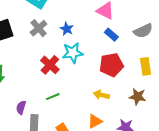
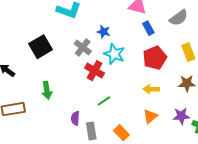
gray cross: (39, 28) -> (83, 47), moved
blue rectangle: (111, 35) -> (148, 28), turned 32
cyan star: (73, 53) -> (114, 54), turned -30

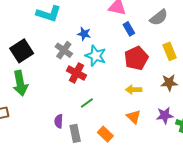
green arrow: (47, 90) -> (20, 83), moved, size x1.4
orange triangle: (150, 116) -> (134, 117), turned -35

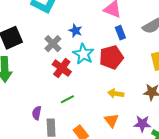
red pentagon: (136, 58) -> (111, 57), moved

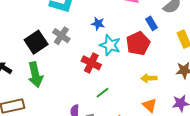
blue rectangle: (120, 33) -> (152, 23), moved
gray cross: (53, 44) -> (61, 36), moved

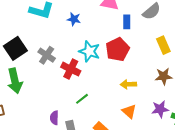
blue rectangle: (152, 23) -> (127, 22), moved, turned 32
blue star: (98, 24) -> (74, 19), moved
gray cross: (61, 36) -> (47, 55), moved

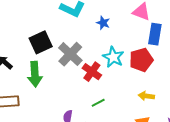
blue rectangle: (127, 22) -> (155, 34), size x1.5
gray cross: (47, 55) -> (70, 54), size x1.4

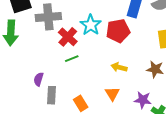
gray cross: (70, 54) -> (48, 17), turned 35
green line: (98, 103) -> (72, 59), moved

